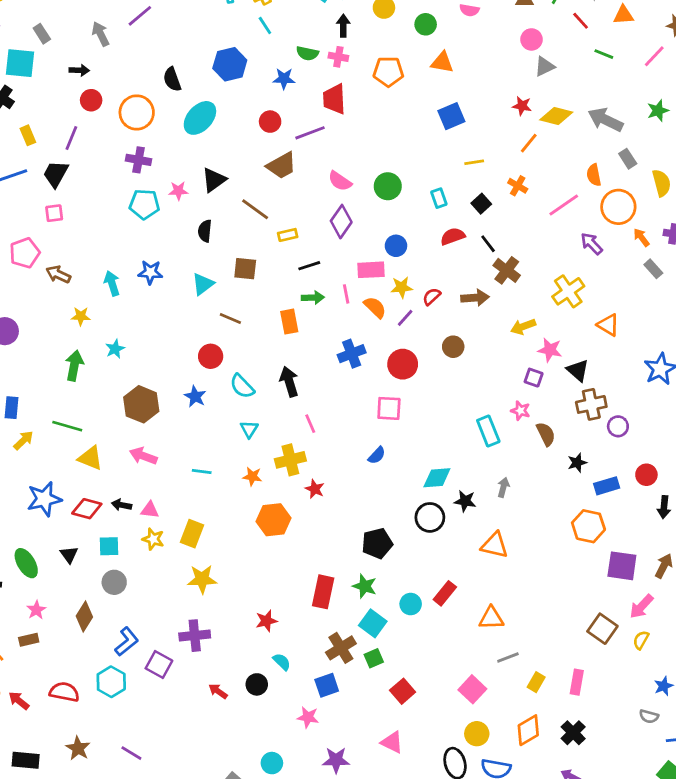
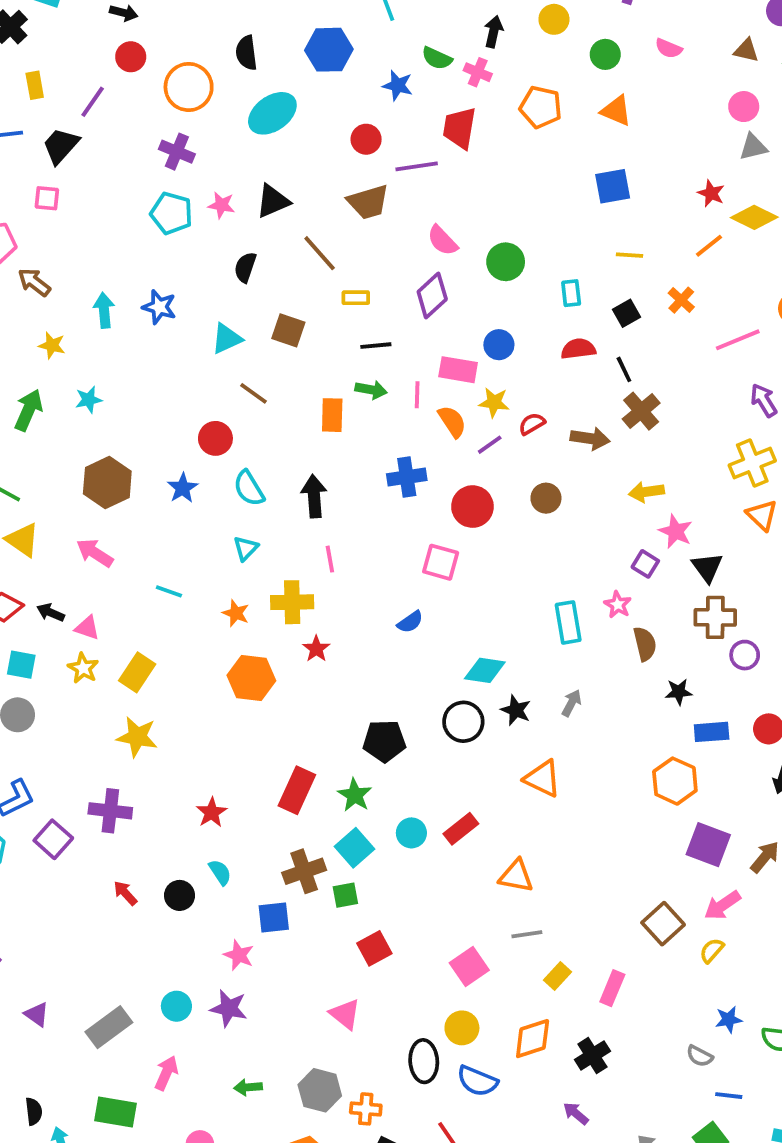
yellow cross: (568, 291) -> (752, 463), moved
red star: (266, 621) -> (212, 812), turned -30
purple star: (336, 760) -> (229, 1008), moved

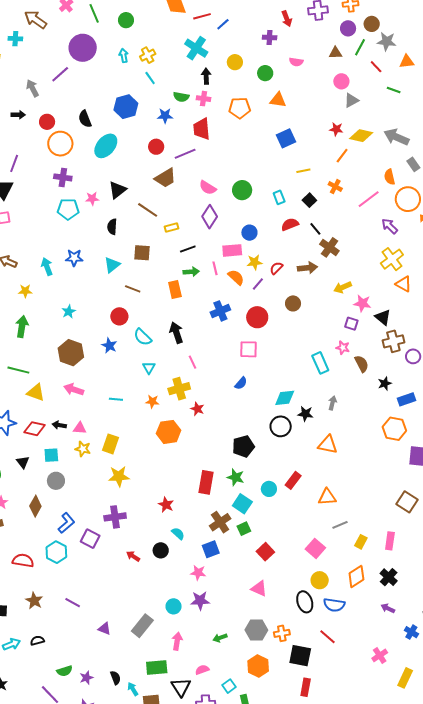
red circle: (131, 57) -> (47, 122), moved
cyan star: (89, 400) -> (69, 312), moved

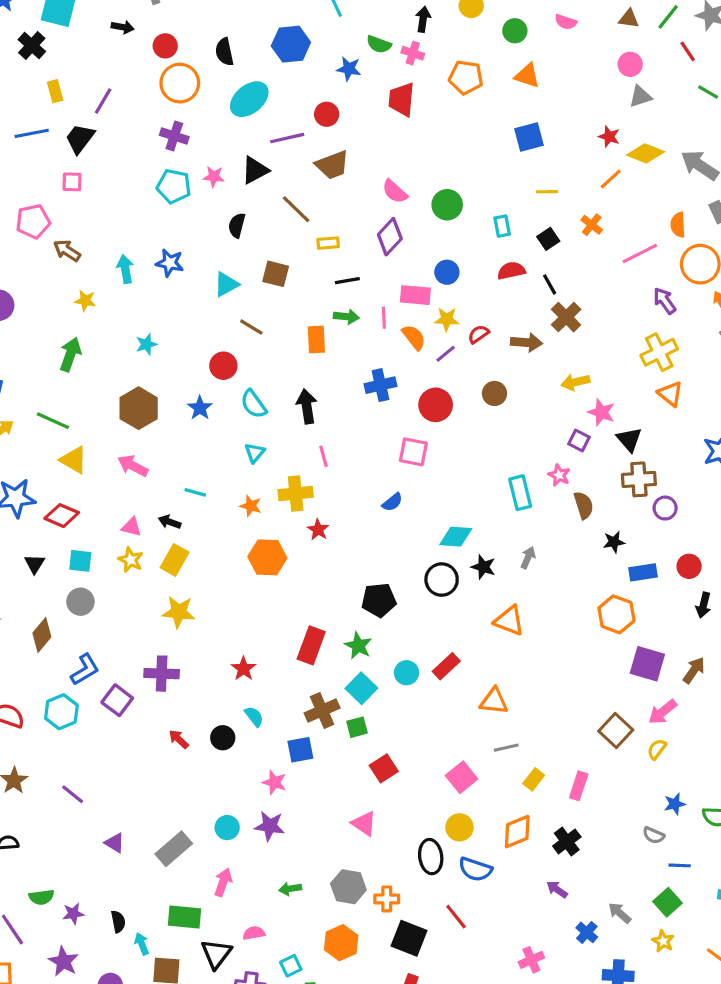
purple line: (185, 154) -> (287, 138), moved
black arrow: (59, 425) -> (170, 522), moved

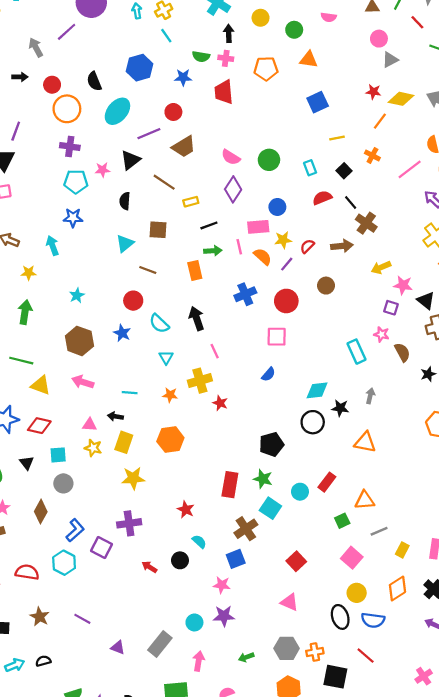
blue star: (170, 263) -> (73, 218), moved
orange hexagon: (267, 557) -> (170, 440), moved
green square: (357, 727) -> (342, 521), moved

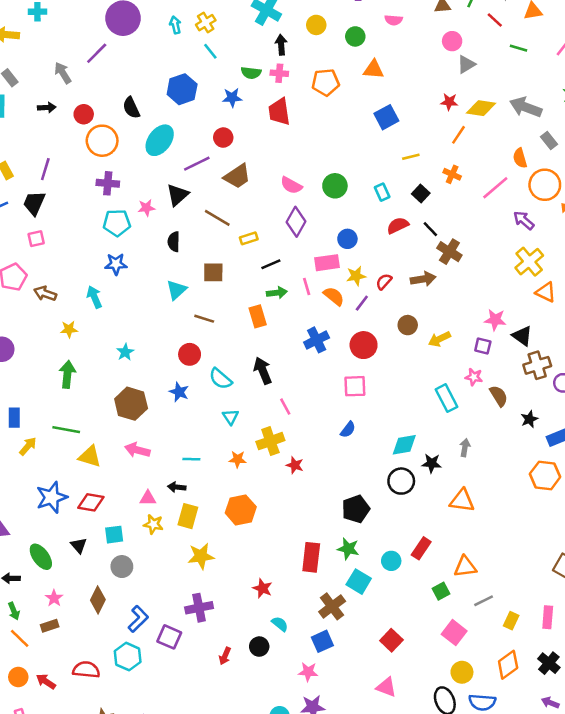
yellow arrow: (381, 267) -> (439, 339), moved
red arrow: (149, 567) -> (225, 656), turned -96

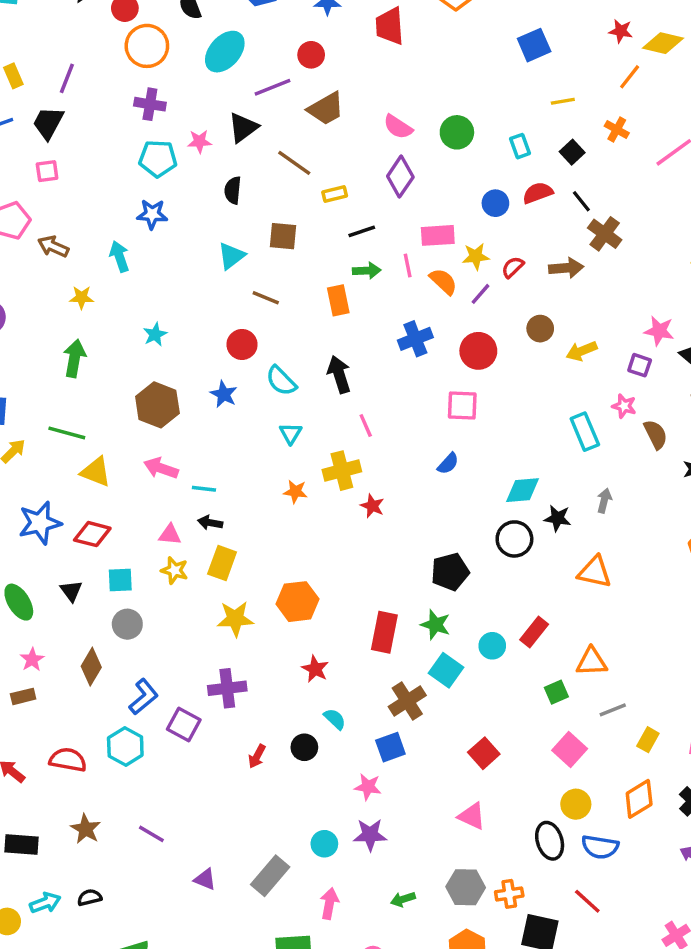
blue circle: (347, 239) -> (495, 203), moved
cyan line: (191, 459) -> (204, 489), moved
orange hexagon: (241, 510) -> (298, 602), moved

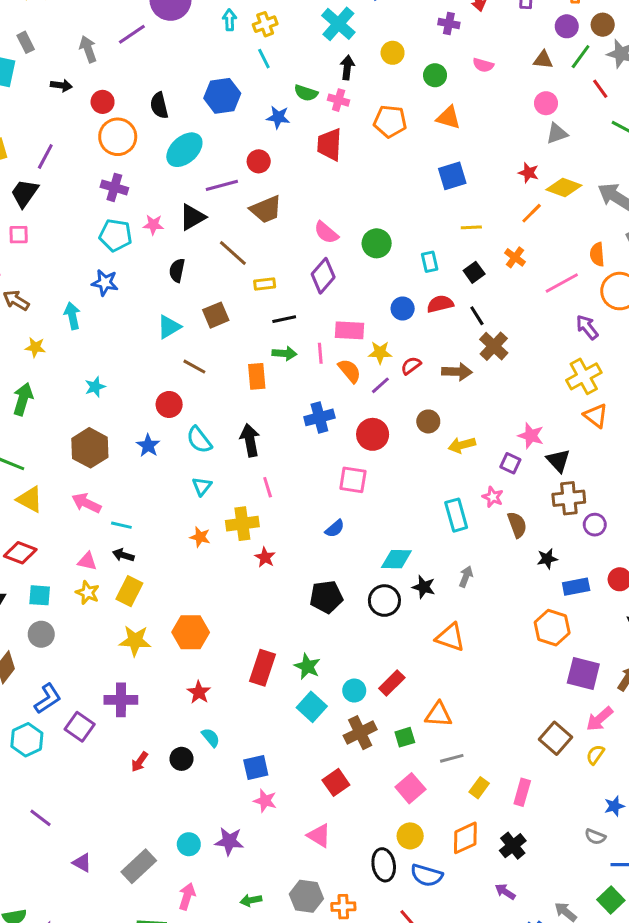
brown square: (283, 236) -> (216, 315), turned -35
black pentagon: (450, 572) -> (326, 597), moved
brown cross: (407, 701) -> (360, 733), moved
pink star: (368, 787) -> (265, 801), moved

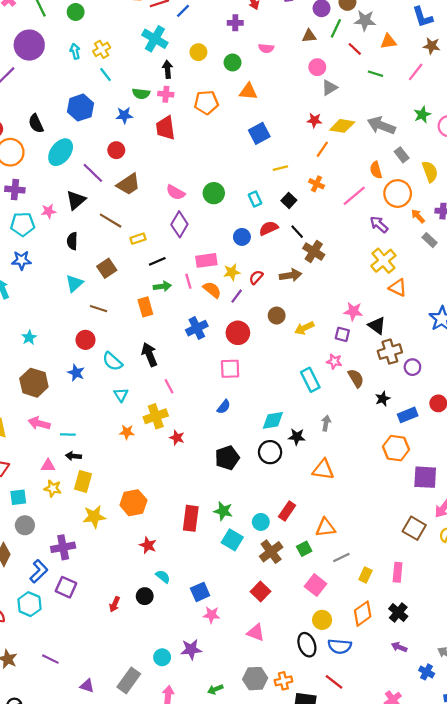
purple line: (222, 185) -> (93, 173), turned 70
purple cross: (121, 700) -> (63, 547), moved

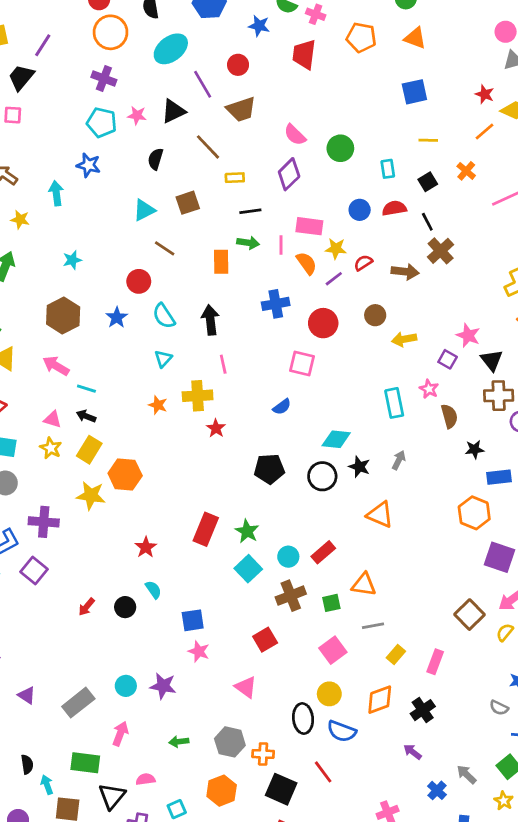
orange hexagon: (133, 503) -> (125, 475), moved

